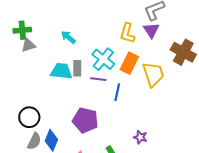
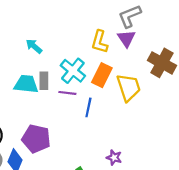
purple pentagon: (85, 120) -> (36, 139), moved

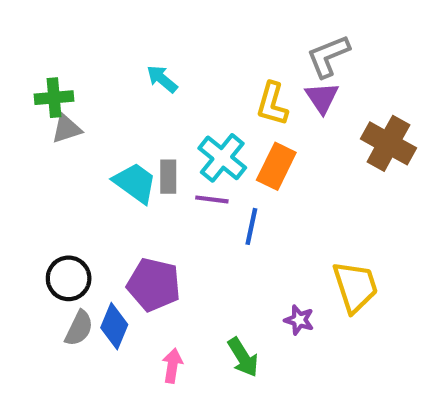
cyan arrow: (34, 46) -> (162, 79), moved
cyan trapezoid: (26, 84) -> (135, 183), turned 30
yellow trapezoid: (129, 87) -> (355, 287), moved

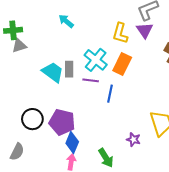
black circle: (69, 278) -> (32, 119), moved
blue diamond: (114, 326) -> (72, 143), moved
gray semicircle: (79, 328) -> (17, 152), moved

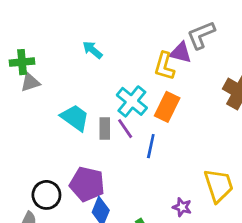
purple triangle: (145, 30) -> (181, 53), moved, turned -42
gray rectangle: (69, 69) -> (105, 129), moved
purple line: (91, 80) -> (125, 129), turned 49
black circle: (32, 119) -> (46, 195), moved

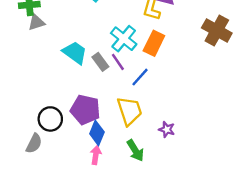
gray rectangle: (105, 129) -> (100, 62), turned -36
blue line: (151, 146) -> (140, 77), turned 30
yellow trapezoid: (219, 185) -> (129, 111), moved

